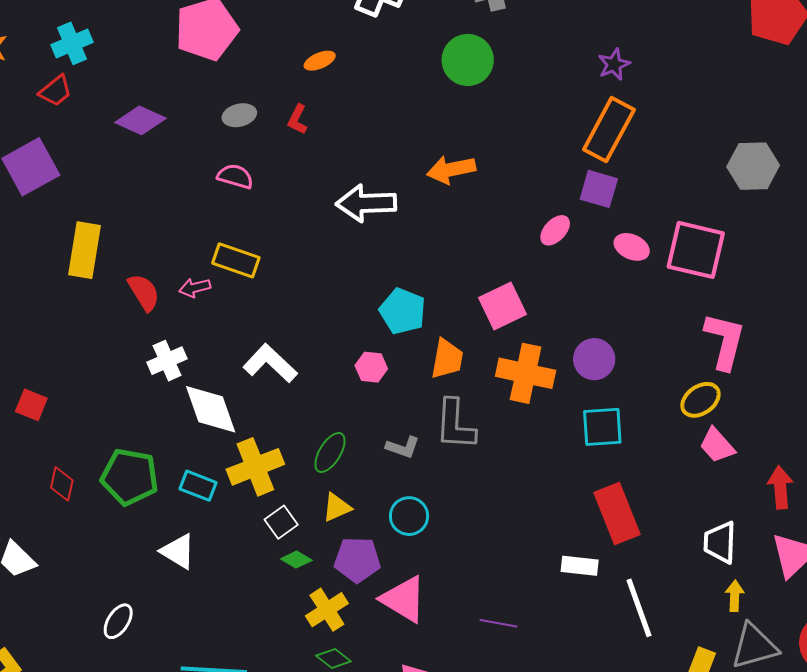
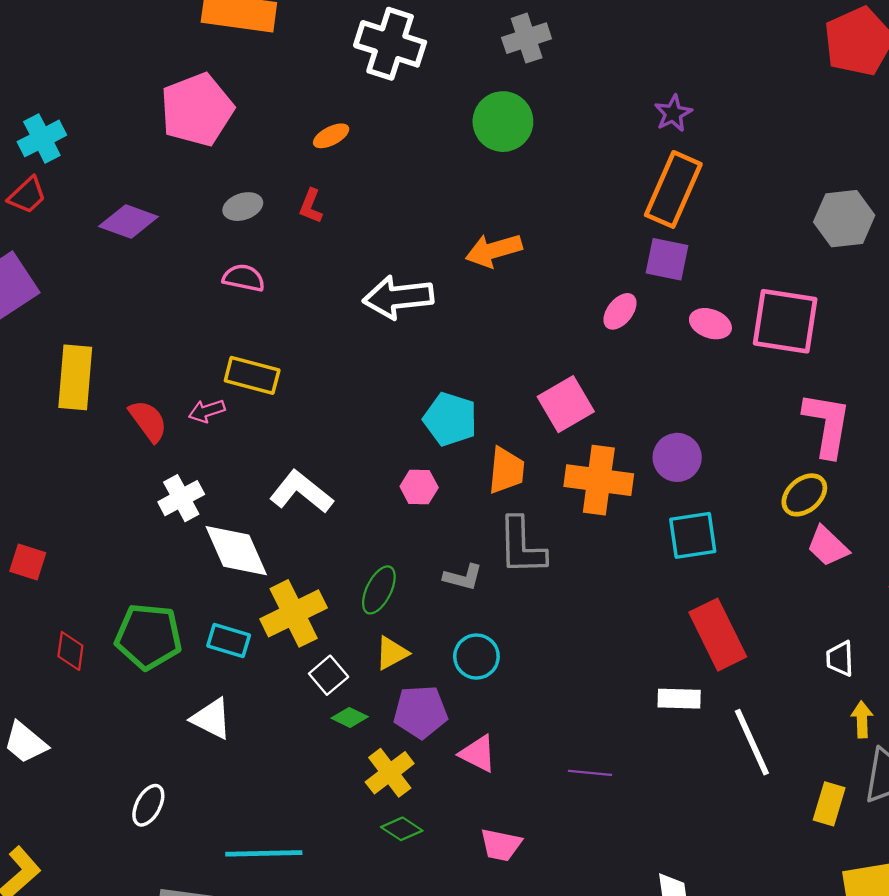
white trapezoid: (720, 542) -> (840, 659), size x0.7
pink triangle: (404, 599) -> (478, 754), size x0.7

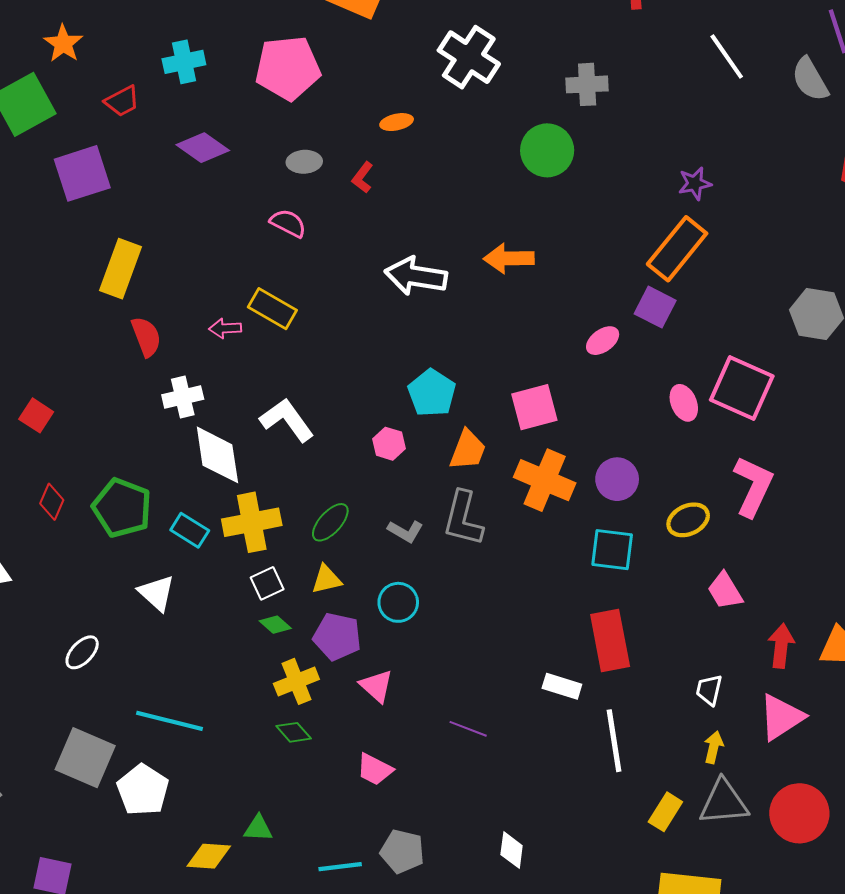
cyan cross: (42, 138) -> (184, 62), moved
pink ellipse: (710, 324) -> (684, 403), moved, turned 32
red semicircle: (148, 421) -> (146, 337), moved
yellow ellipse: (804, 495) -> (688, 520), moved

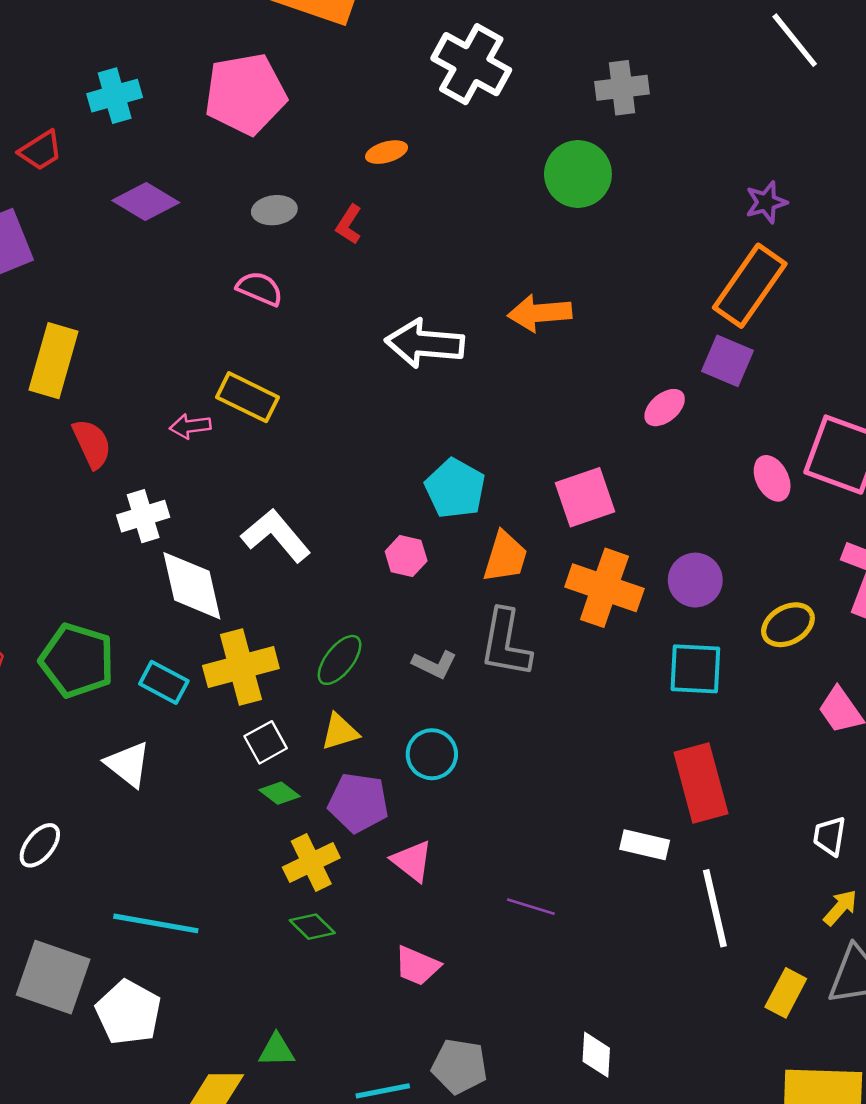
yellow arrow: (714, 747) -> (840, 908), turned 32

